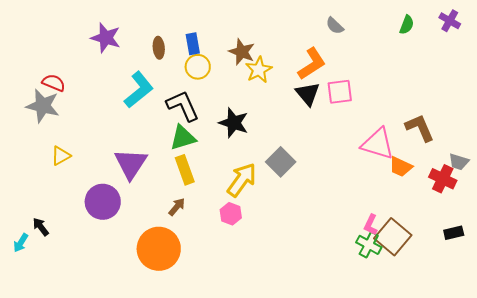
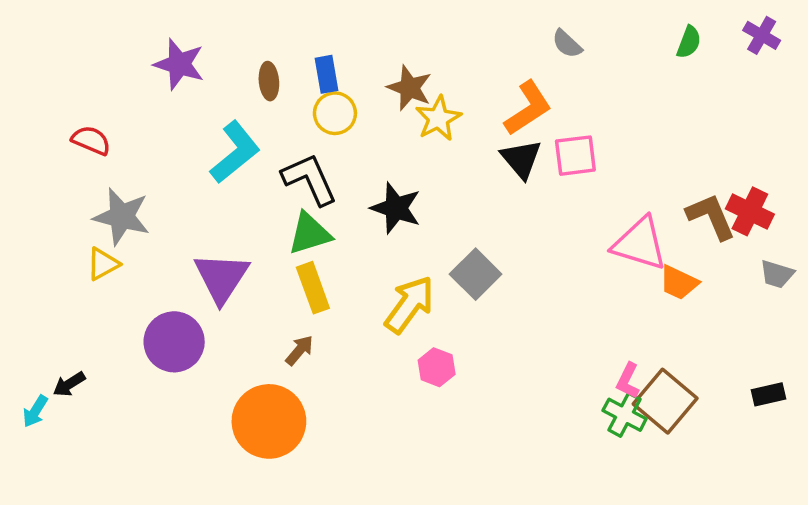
gray star: (43, 106) -> (122, 217), moved
red cross: (443, 179) -> (750, 211), moved
pink hexagon: (231, 214) -> (437, 367), moved
black arrow: (41, 227) -> (69, 384), turned -84

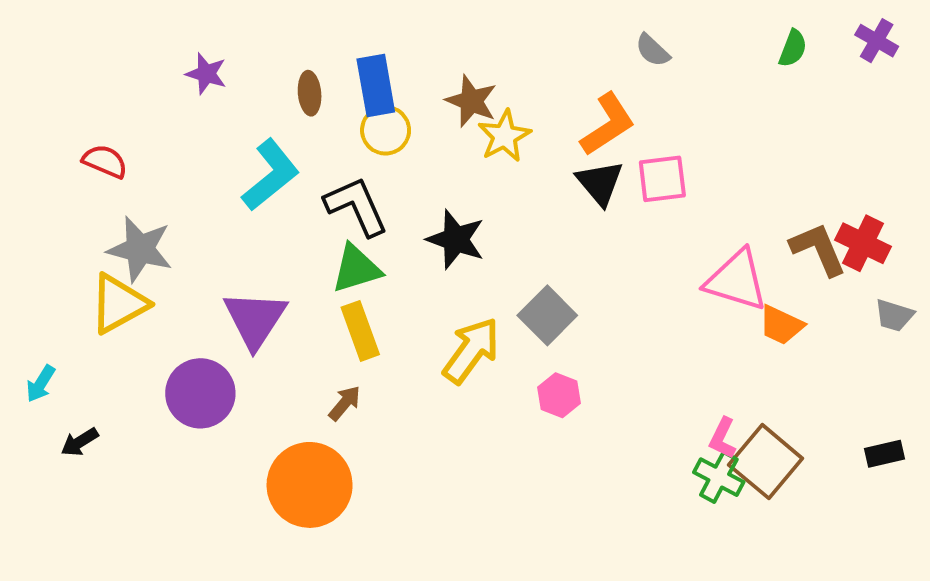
purple star: (179, 64) -> (206, 74), size x0.7
blue rectangle: (326, 74) -> (376, 85), size x1.4
yellow triangle: (103, 264) -> (119, 304), size x1.6
pink hexagon: (437, 367) -> (559, 395), moved
cyan arrow: (35, 411) -> (41, 384), moved

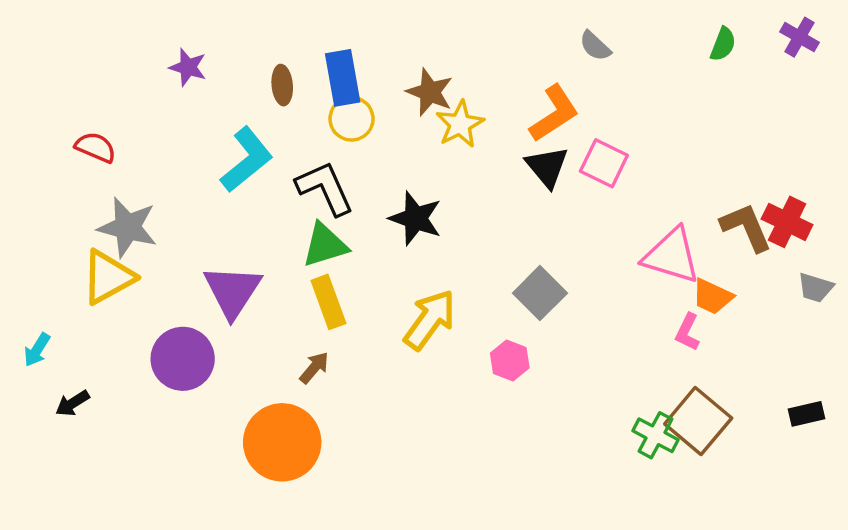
pink square: (662, 179) -> (604, 163), turned 33
gray square: (547, 315) -> (540, 293), moved
pink L-shape: (723, 438) -> (687, 332), moved

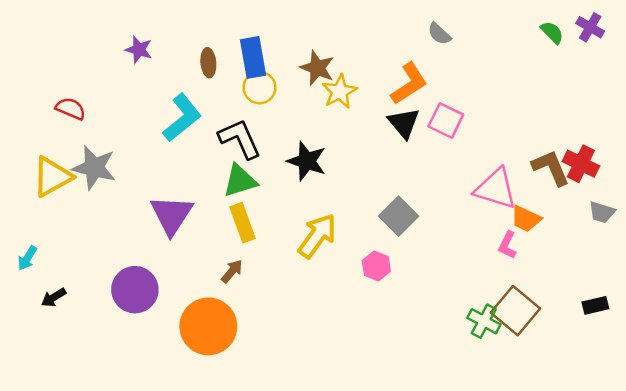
green semicircle: (723, 44) -> (552, 32), moved, turned -65
yellow triangle: (108, 277) -> (52, 177), moved
purple circle: (183, 359) -> (135, 290), moved

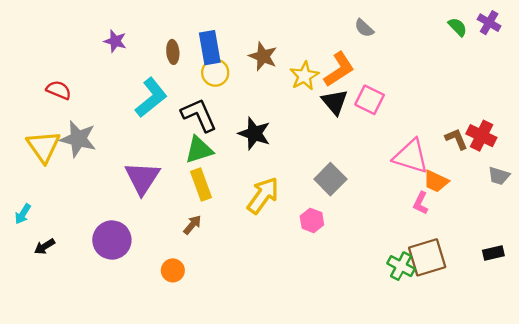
yellow star: (340, 92) -> (304, 76), moved
brown L-shape: (551, 168) -> (456, 139), size x0.7
yellow triangle: (52, 177) -> (43, 147), turned -36
brown square: (515, 311) -> (427, 257), turned 33
orange circle: (208, 326) -> (173, 270), size x0.5

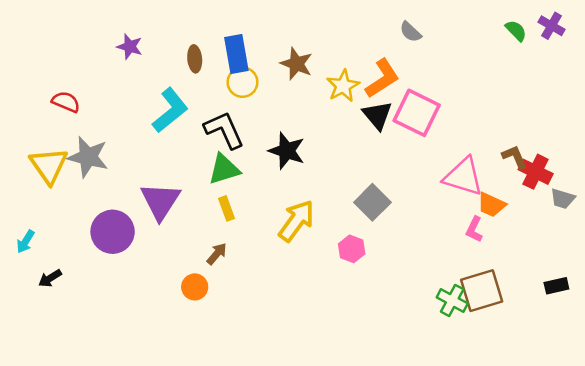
pink square: (370, 100) -> (417, 113), size x1.4
red cross: (481, 136) -> (536, 172), moved
yellow rectangle: (201, 185) -> (227, 208), size x0.7
purple circle: (112, 240) -> (113, 232), moved
orange circle: (173, 270) -> (195, 287), moved

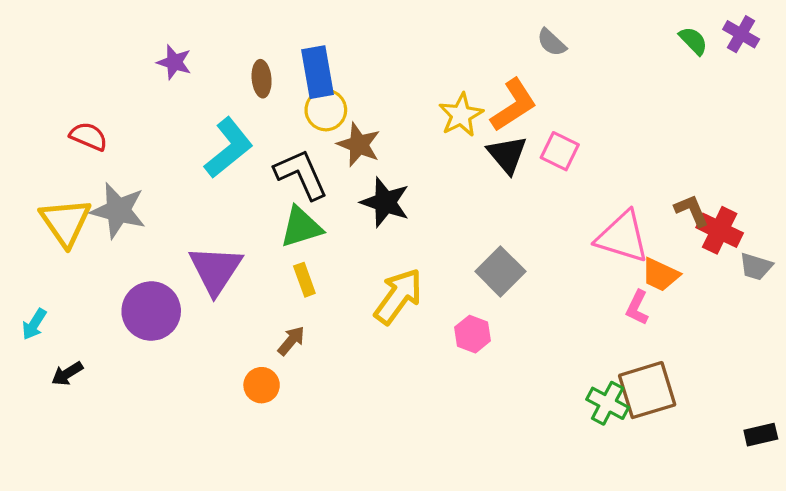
brown star: (296, 64) -> (359, 145), moved
pink square: (417, 113) -> (560, 151), size x0.6
black rectangle: (556, 286) -> (761, 435), moved

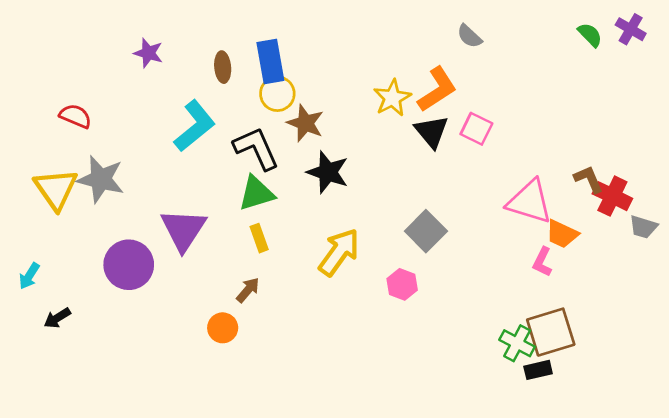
black rectangle: (761, 435) -> (538, 370), moved

